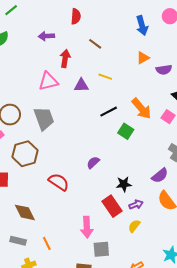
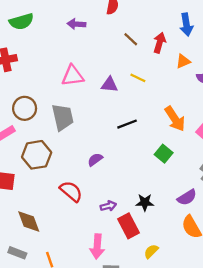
red arrow: (65, 59) -> (160, 43), moved
black line: (109, 112) -> (127, 124), moved
green square: (126, 131) -> (164, 154), moved
purple semicircle: (93, 162) -> (95, 160), moved
purple arrow: (136, 204) -> (108, 206), moved

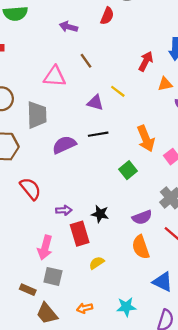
brown line: (131, 39) -> (86, 61), moved
purple triangle: (110, 85) -> (95, 103), moved
purple semicircle: (95, 160) -> (64, 145), moved, size x1.5

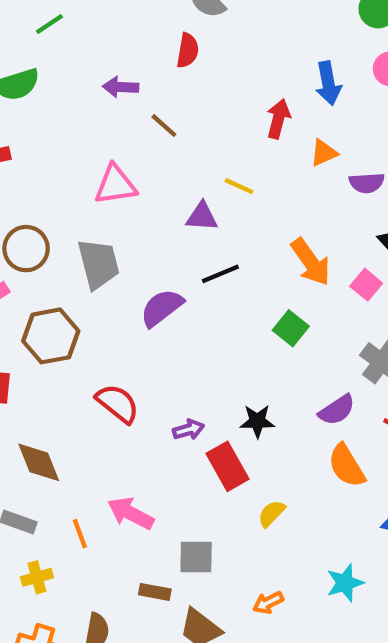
brown line: (86, 61) -> (164, 126), moved
pink arrow: (45, 248) -> (131, 513), moved, turned 115

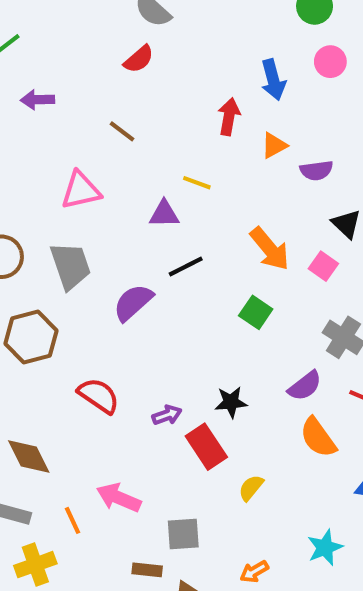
red semicircle: (188, 50) -> (139, 59), turned 44
purple arrow: (120, 87) -> (37, 100), moved
yellow cross: (37, 577) -> (35, 565), size x1.4

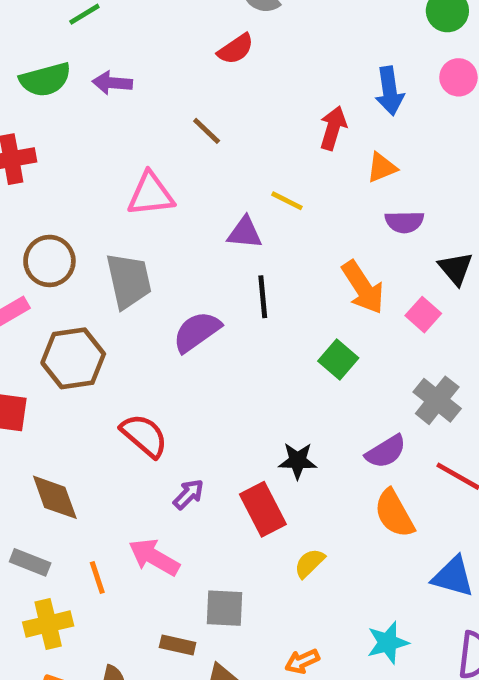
purple semicircle: (316, 170) -> (404, 222), moved
black line: (186, 266) -> (263, 297), turned -75
purple arrow: (167, 415) -> (188, 494), moved, turned -32

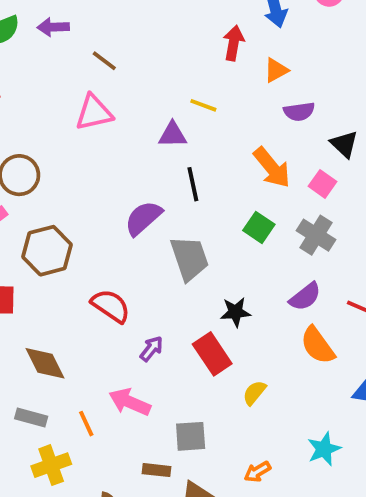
brown line: (207, 131) -> (104, 61), moved
gray trapezoid: (129, 281) -> (189, 258), moved
gray cross: (437, 400) -> (316, 235), moved

